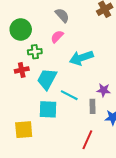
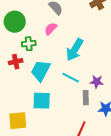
cyan arrow: (81, 58) -> (75, 50), turned -40
cyan line: (69, 95) -> (71, 78), moved

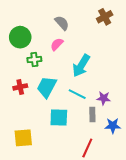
red cross: (16, 62) -> (20, 87), moved
cyan square: (42, 101) -> (59, 117), moved

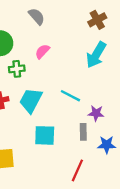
gray semicircle: (62, 23) -> (37, 16), moved
cyan arrow: (81, 66) -> (96, 55), moved
cyan line: (77, 94) -> (70, 96), moved

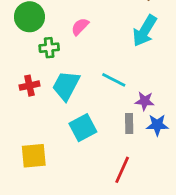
cyan square: (45, 135) -> (83, 128), turned -30
blue star: (107, 145) -> (157, 125), moved

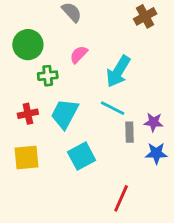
cyan arrow: (145, 31) -> (118, 71), moved
purple star: (145, 101) -> (154, 122), moved
gray rectangle: (129, 123) -> (130, 132), moved
yellow square: (34, 156) -> (27, 157), moved

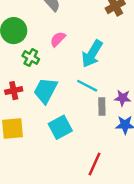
green cross: (48, 76) -> (31, 58), turned 35

